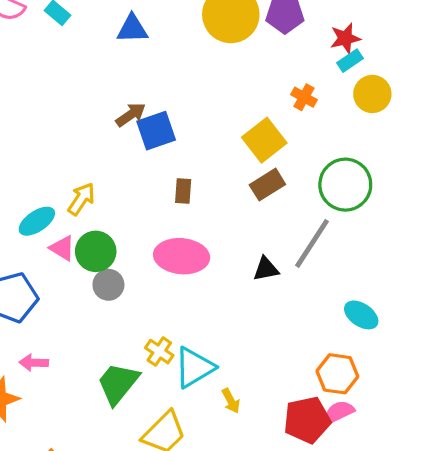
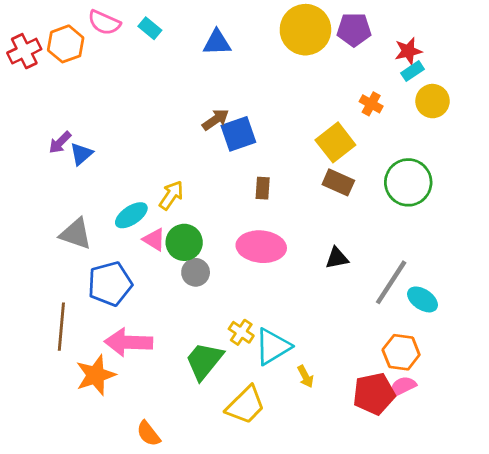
brown rectangle: (267, 185) -> (338, 182), turned 56
gray line: (312, 243) -> (391, 282), moved
pink arrow: (34, 363) -> (128, 342), size x1.8

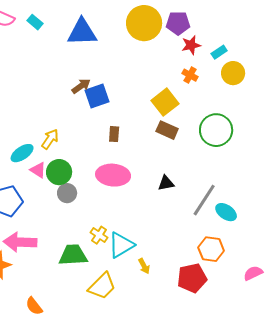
blue triangle: (217, 43) -> (82, 32), size x1.5
red star: (408, 51) -> (191, 45), moved
green trapezoid: (204, 361) -> (73, 255), turned 48
pink semicircle: (403, 387) -> (253, 273), moved

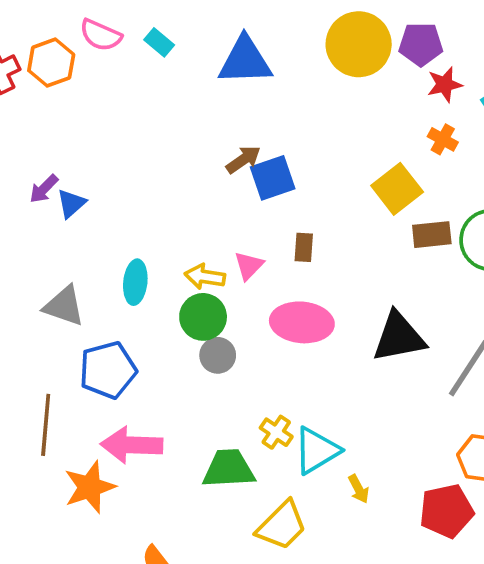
brown rectangle: (167, 130) -> (432, 235), moved, turned -30
yellow arrow: (50, 139) -> (205, 277), moved, turned -115
cyan ellipse: (22, 153) -> (135, 282), turned -50
pink triangle: (38, 170) -> (249, 266), moved, turned 42
black triangle: (166, 183) -> (399, 337), size x1.8

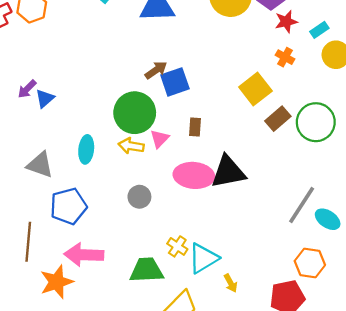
brown rectangle: (432, 235) -> (278, 119), turned -35
green circle: (203, 317) -> (135, 113), moved, size x1.4
black triangle: (399, 337) -> (228, 172), moved

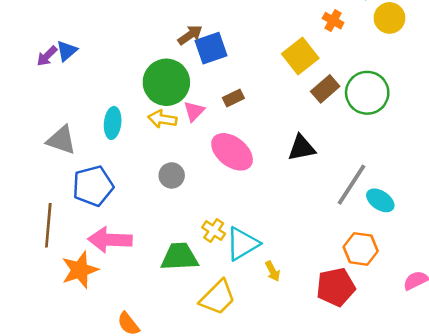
blue triangle: (45, 99) -> (67, 51), moved
brown rectangle: (195, 127) -> (233, 98), turned 60
black triangle: (228, 172) -> (302, 148), moved, size x0.7
pink ellipse: (194, 175) -> (232, 152), turned 33

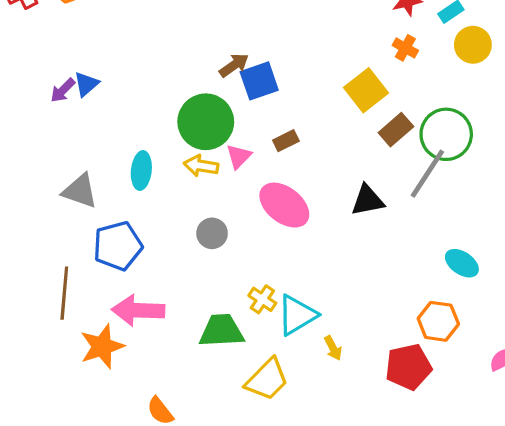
gray line: (351, 185) -> (427, 174), moved

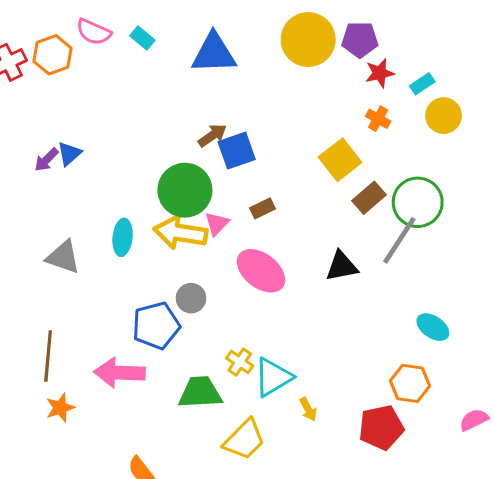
yellow arrow: (201, 166) -> (180, 233), size x1.6
blue pentagon: (118, 246) -> (156, 326), moved
orange star: (102, 346) -> (60, 408), moved, size x0.7

